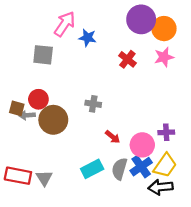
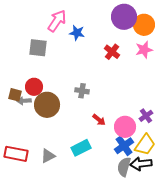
purple cross: (166, 132) -> (146, 116), turned -32
gray semicircle: (119, 169) -> (124, 167), moved
gray triangle: (44, 178) -> (48, 156), moved, turned 35

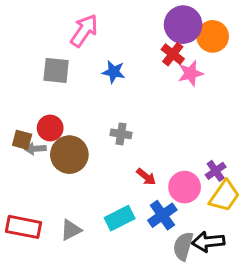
blue star: (77, 33) -> (114, 72), moved
pink star: (144, 50) -> (190, 73), moved
red cross: (112, 52) -> (173, 54), moved
yellow trapezoid: (145, 145) -> (224, 196), moved
blue cross: (124, 146) -> (162, 215), moved

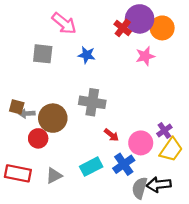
pink arrow: (84, 31) -> (64, 23), turned 95
red cross: (173, 54) -> (123, 28), moved
red circle: (50, 128) -> (38, 138), moved
gray cross: (121, 134) -> (92, 102), size x1.6

